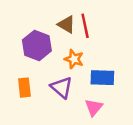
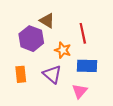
brown triangle: (66, 24) -> (47, 21), moved
red line: (85, 26) -> (83, 33), moved

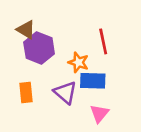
brown triangle: (47, 21) -> (26, 30), moved
blue rectangle: (87, 66) -> (93, 81), moved

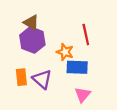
brown triangle: (26, 30) -> (31, 23), moved
purple triangle: (65, 93) -> (42, 79), moved

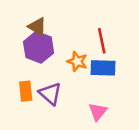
blue rectangle: (77, 67) -> (103, 68), moved

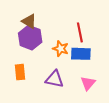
purple triangle: (50, 94) -> (54, 79), moved, turned -30
pink triangle: (98, 112) -> (88, 83), moved

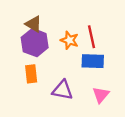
orange star: (61, 49) -> (69, 40), moved
orange rectangle: (20, 72) -> (31, 74), moved

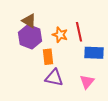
blue rectangle: (93, 61) -> (94, 53), moved
orange rectangle: (31, 74) -> (48, 57), moved

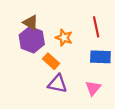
red line: (79, 32) -> (96, 27), moved
orange rectangle: (48, 57) -> (51, 61), turned -42

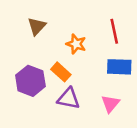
brown triangle: (31, 23) -> (37, 26), turned 42
purple hexagon: (32, 40) -> (30, 81), moved

